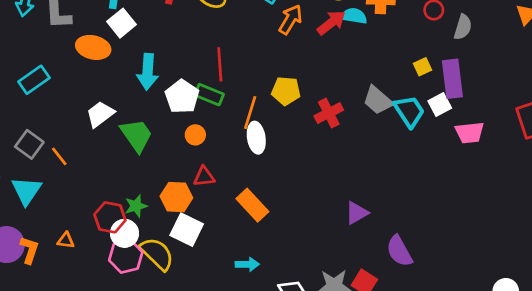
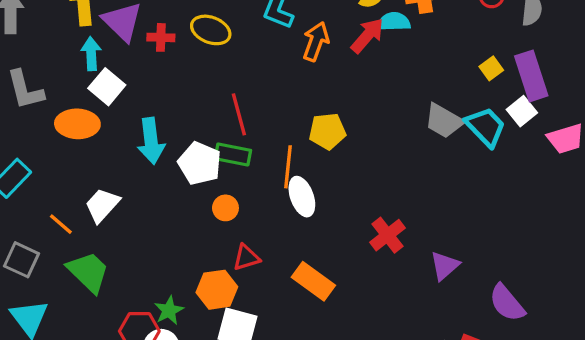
red cross: (329, 113) -> (388, 235), moved
green trapezoid: (136, 135) -> (88, 272), moved
orange line: (59, 156) -> (61, 224), moved

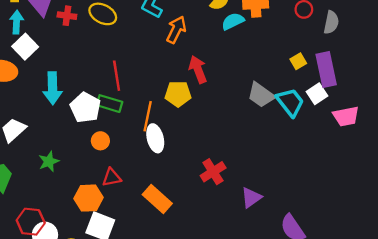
cyan semicircle: (394, 22) -> (233, 21), turned -30
red arrow: (367, 36) -> (198, 69), moved, turned -68
green star: (169, 311) -> (49, 161), moved

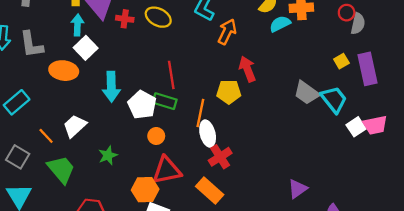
gray semicircle: (331, 22) -> (358, 24), moved
white square: (317, 94) -> (356, 127), moved
pink trapezoid: (346, 116) -> (375, 125), moved
red cross: (213, 172) -> (220, 157), moved
red triangle: (112, 177) -> (167, 170), size x1.6

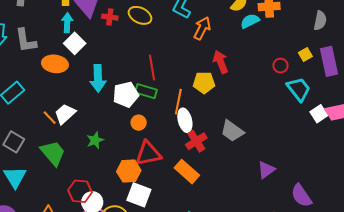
red circle: (347, 13) -> (280, 66), moved
gray trapezoid: (307, 93) -> (232, 131), moved
white pentagon: (142, 105) -> (126, 95), turned 30
orange line: (46, 136) -> (50, 118), moved

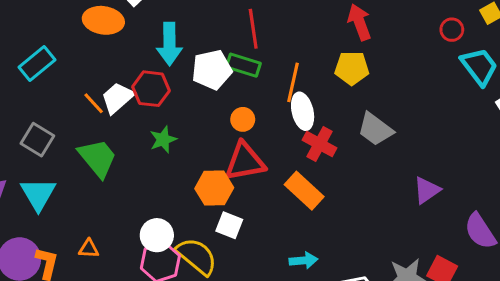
yellow pentagon: (204, 83) -> (352, 68), moved
orange circle: (139, 123) -> (243, 119), moved
red cross: (196, 141) -> (320, 144), turned -30
red hexagon: (80, 191) -> (151, 89), moved
white square: (139, 195) -> (229, 225), size x0.7

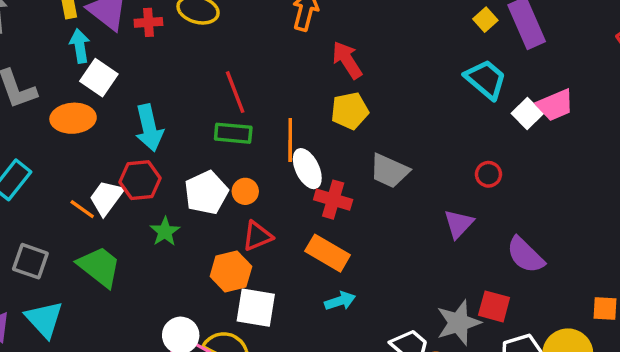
red circle: (452, 30) -> (488, 174), moved
white pentagon: (212, 70) -> (206, 193), moved
red triangle: (245, 162) -> (257, 236), size x0.7
white square: (229, 225) -> (256, 308), size x1.4
cyan arrow: (303, 260) -> (340, 301), moved

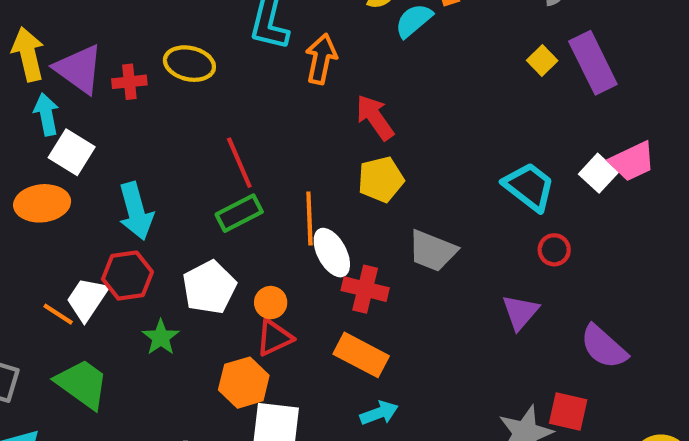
cyan trapezoid: (486, 79) -> (529, 187), moved
green rectangle: (233, 133) -> (239, 213), turned -30
orange circle: (245, 191) -> (271, 303), moved

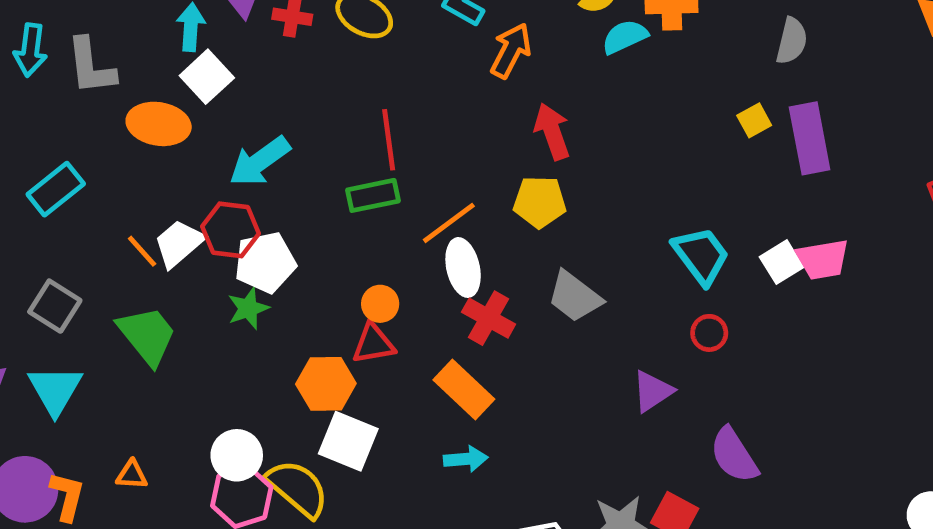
cyan arrow: (136, 211) -> (260, 161), turned 54
orange line: (309, 218) -> (449, 223), turned 40
white pentagon: (209, 287) -> (265, 262), moved

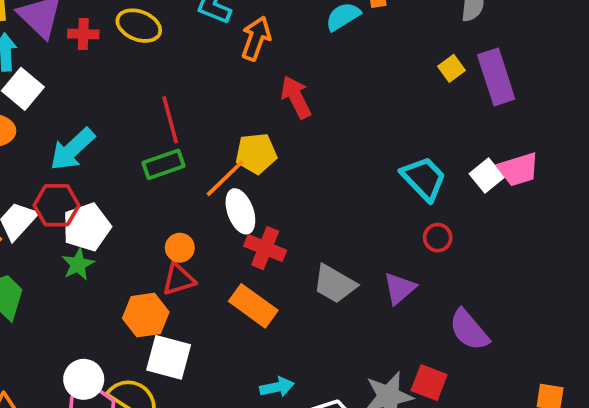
yellow pentagon: (540, 202) -> (256, 154), moved
gray trapezoid: (575, 297) -> (335, 284), moved
cyan arrow: (466, 459) -> (277, 387), moved

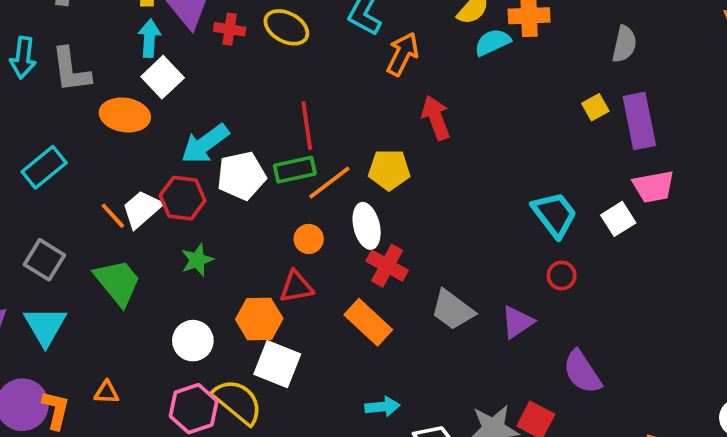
pink trapezoid: (518, 169) -> (653, 187), moved
orange line: (225, 178) -> (329, 183), moved
white pentagon: (87, 227) -> (241, 176), moved
orange circle: (180, 248) -> (309, 239), moved
white circle: (84, 379) -> (193, 341), moved

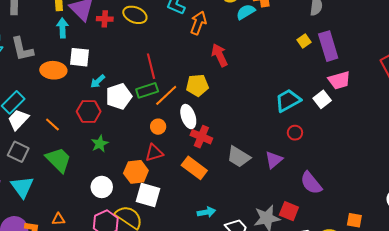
white square: (163, 77) -> (80, 57), moved, turned -35
cyan arrow: (205, 144) -> (98, 81), size x0.6
white trapezoid: (142, 209) -> (18, 120), moved
cyan trapezoid: (554, 214) -> (288, 100), turned -76

